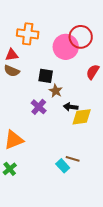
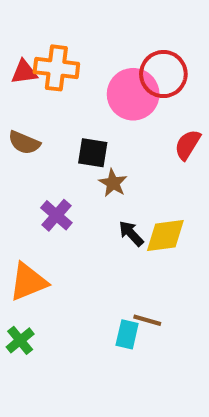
red triangle: (12, 55) -> (24, 72), moved
purple cross: (39, 107) -> (56, 215), moved
black arrow: (71, 107) -> (131, 233), moved, turned 40
cyan rectangle: (63, 166) -> (127, 334), turned 56

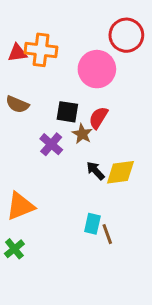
red circle: (163, 74) -> (126, 35), moved
red semicircle: (188, 145) -> (98, 118), moved
purple cross: (56, 215) -> (51, 144), moved
brown line: (147, 320) -> (107, 234), turned 54
cyan rectangle: (127, 334) -> (92, 224), moved

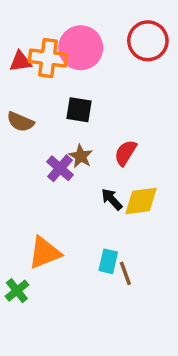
pink circle: (97, 69) -> (81, 48), moved
black square: (67, 112) -> (79, 110), moved
red semicircle: (98, 118) -> (125, 153), moved
brown star: (82, 134) -> (81, 156), moved
orange triangle: (20, 206) -> (45, 253), moved

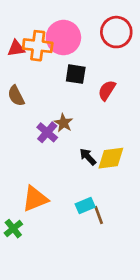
black square: (79, 110) -> (76, 74), moved
brown semicircle: (20, 122) -> (16, 96), turned 40
red semicircle: (125, 153) -> (107, 90), moved
cyan rectangle: (108, 261) -> (85, 206), turned 54

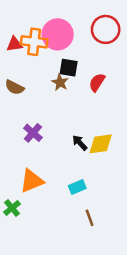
brown semicircle: (16, 96) -> (14, 87), turned -36
brown star: (63, 123) -> (60, 82), moved
purple cross: (47, 132) -> (33, 133), moved
brown line: (99, 215) -> (90, 218), moved

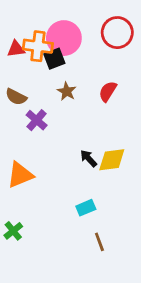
black square: (69, 68) -> (54, 59), moved, turned -30
purple cross: (33, 133) -> (37, 120), moved
orange triangle: (32, 181) -> (20, 175), moved

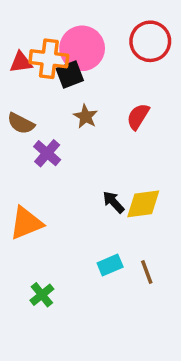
green cross: (13, 231) -> (42, 295), moved
brown line: (99, 242) -> (147, 272), moved

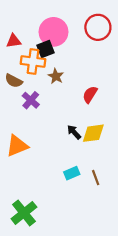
orange cross: (49, 59) -> (33, 61), moved
red semicircle: (138, 116) -> (90, 94), moved
green cross: (42, 295) -> (24, 213), moved, size x1.6

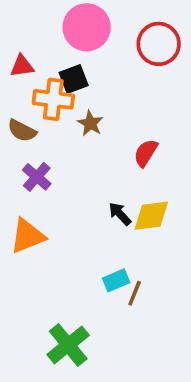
pink circle: (54, 32) -> (87, 27), moved
purple cross: (31, 100) -> (37, 177), moved
brown line: (96, 178) -> (135, 293), moved, turned 42
green cross: (24, 213) -> (68, 345), moved

